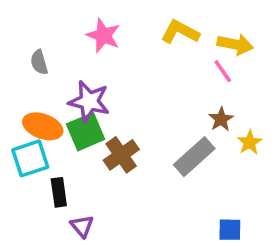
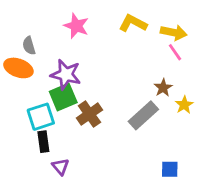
pink line: (223, 71) -> (175, 52), moved
orange ellipse: (43, 126) -> (18, 68), moved
cyan square: (30, 158) -> (41, 117), moved

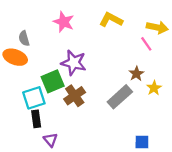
yellow arrow: (174, 32) -> (157, 27), moved
purple star: (66, 75) -> (74, 63), moved

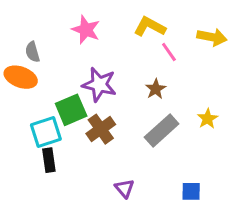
pink line: (146, 44) -> (169, 52), moved
brown star: (136, 74) -> (156, 89), moved
purple triangle: (50, 140) -> (124, 188), moved

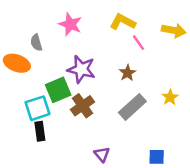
gray semicircle: (33, 52) -> (36, 43), moved

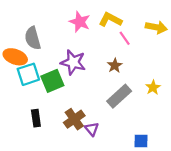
pink star: (70, 24) -> (80, 22), moved
gray semicircle: (36, 43) -> (33, 38), size x1.5
brown cross: (82, 106) -> (74, 119), moved
cyan square: (38, 108) -> (28, 74), moved
purple triangle: (102, 154) -> (92, 129), moved

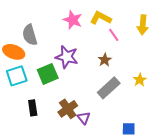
yellow arrow: (156, 27) -> (143, 25), turned 84
cyan square: (28, 74) -> (17, 76), moved

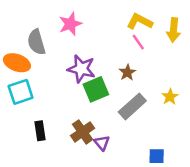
yellow L-shape: (101, 18) -> (140, 21), moved
pink star: (73, 20) -> (70, 24), moved, turned 30
green square: (48, 74) -> (96, 89), moved

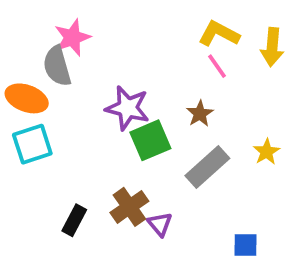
pink star: (70, 24) -> (72, 38), moved
black rectangle: (40, 131) -> (74, 220), moved, turned 36

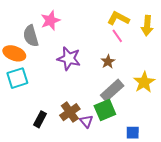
pink star: (72, 38) -> (50, 20), moved
green square: (150, 140) -> (105, 110), moved
yellow star: (266, 152) -> (144, 82), size x1.5

